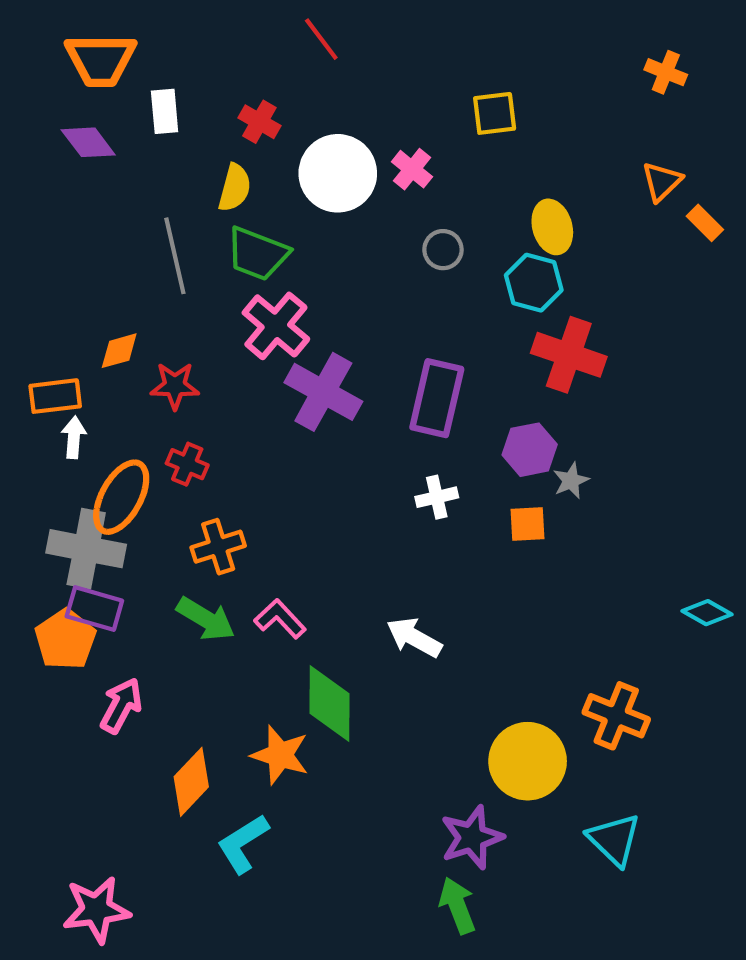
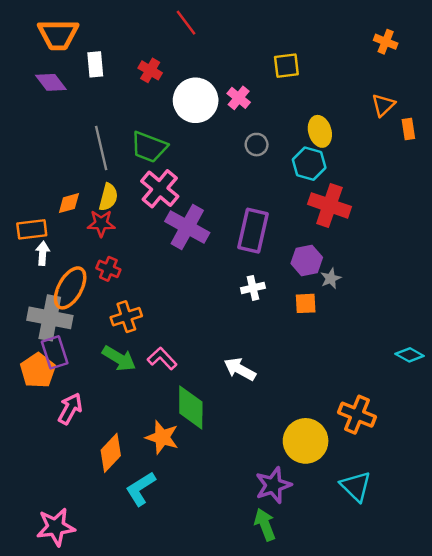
yellow semicircle: (235, 188) -> (108, 197), moved
orange rectangle: (705, 223) -> (408, 129), turned 36
purple rectangle: (94, 609) -> (55, 352), turned 56

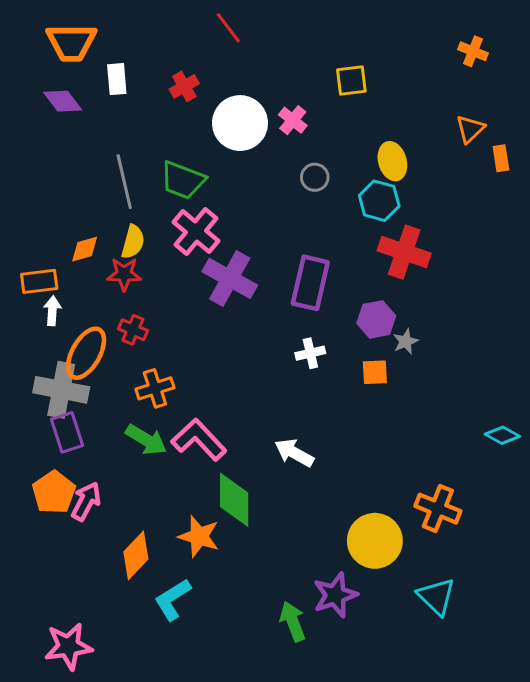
red cross: (150, 70) -> (184, 86), turned 30
pink L-shape: (162, 358) -> (199, 440), size x1.5
orange pentagon: (38, 370) -> (54, 492), moved
green arrow: (265, 525) -> (293, 621), moved

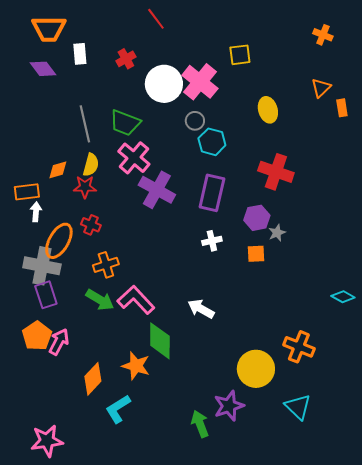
pink cross: (293, 120) -> (200, 82), size x1.8
gray circle: (315, 177) -> (195, 121), moved
cyan hexagon: (379, 201) -> (212, 142), moved

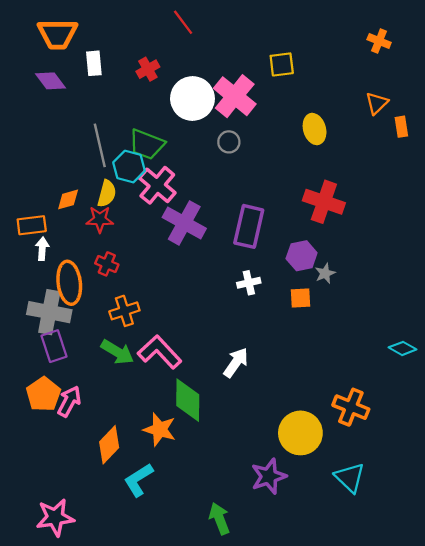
cyan hexagon: (212, 142) -> (129, 167), moved
orange ellipse: (59, 241) -> (69, 283), turned -36
white arrow: (201, 309) -> (236, 363), turned 96
green arrow: (200, 424) -> (219, 519), moved

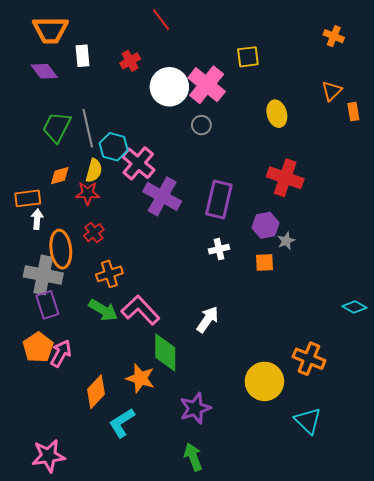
green trapezoid: (147, 144) -> (57, 127), moved, turned 96
red cross: (107, 264) -> (94, 233), turned 30
purple star: (269, 476) -> (195, 408), moved

